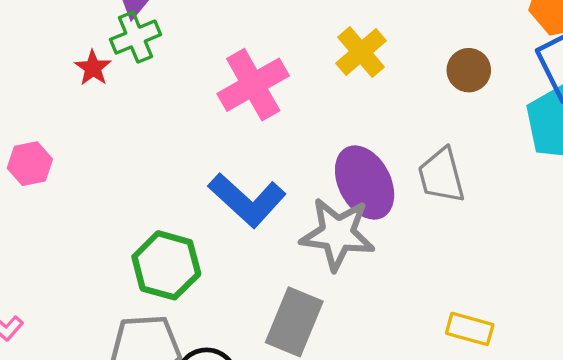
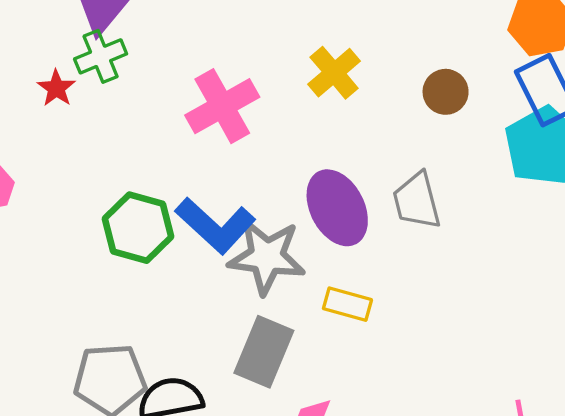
gray star: (337, 234) -> (267, 257), moved
green hexagon: (166, 265) -> (138, 228), moved
yellow rectangle: (470, 329) -> (347, 304), moved

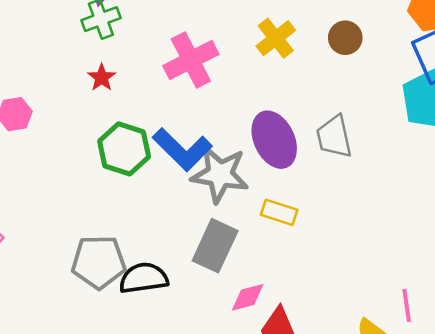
red star: (56, 88) -> (102, 78), moved
brown circle: (446, 92) -> (345, 38), moved

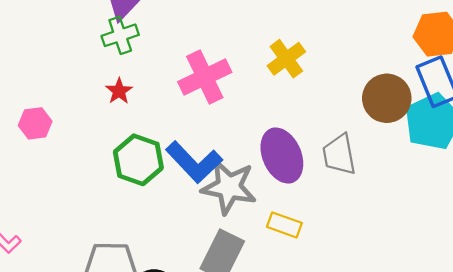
brown circle: (345, 38) -> (387, 98), moved, size x1.5

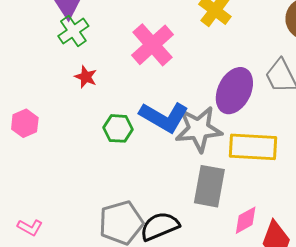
purple ellipse: (282, 156) -> (234, 91), turned 66
green hexagon: (138, 160) -> (118, 128), size x0.7
yellow rectangle: (284, 225) -> (253, 147), size x1.6

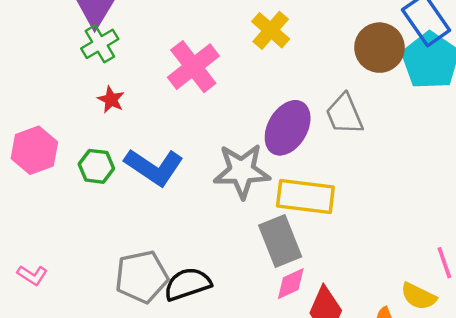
blue L-shape: (164, 117) -> (154, 167), moved
pink hexagon: (25, 123) -> (34, 150), size x1.4
green hexagon: (118, 128) -> (96, 166), moved
gray rectangle: (209, 186) -> (280, 241), moved, turned -36

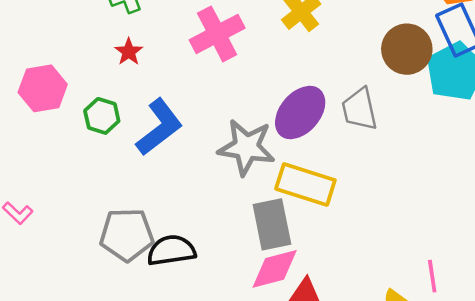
blue L-shape: (154, 167) -> (159, 127), turned -82
pink diamond: (291, 284) -> (275, 269), size x1.4

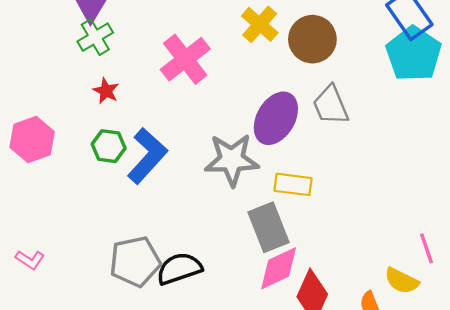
brown circle: (407, 49) -> (312, 39), moved
green hexagon: (102, 116) -> (109, 146), moved
yellow rectangle: (305, 184) -> (293, 184), size x0.7

